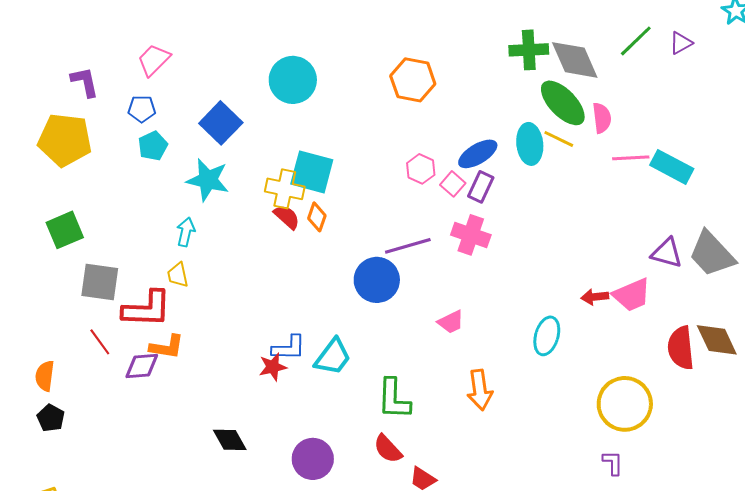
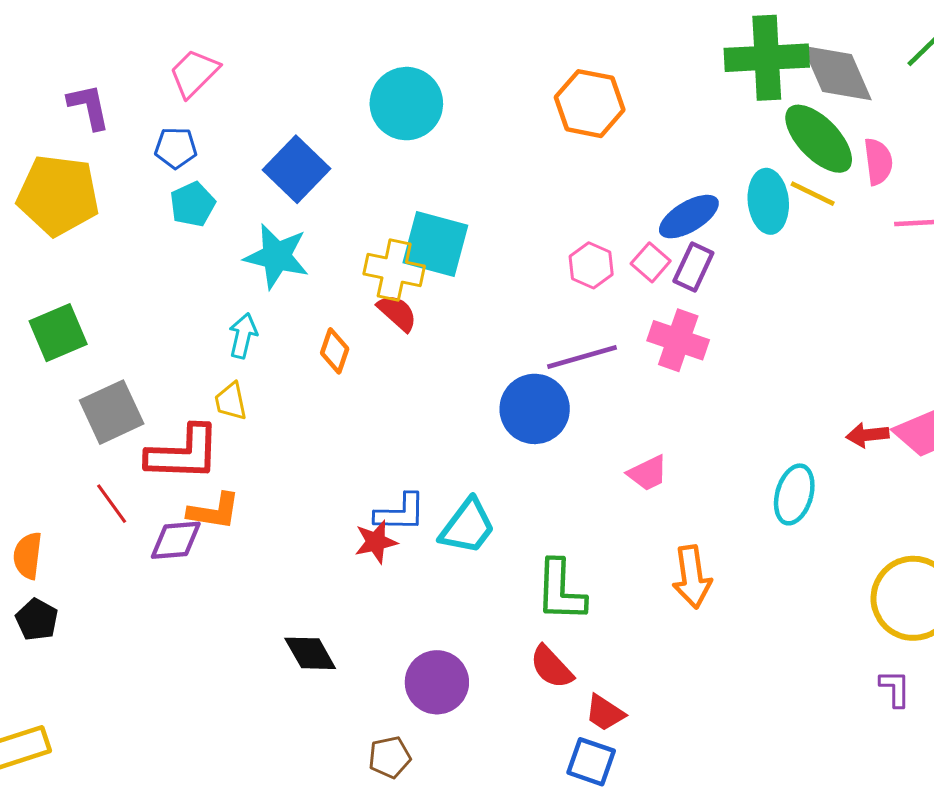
green cross: (529, 50) -> (767, 58), size x1.4
pink hexagon: (421, 169) -> (591, 265), moved
orange diamond: (317, 217) -> (335, 351), moved
gray square: (100, 282) -> (112, 412), turned -33

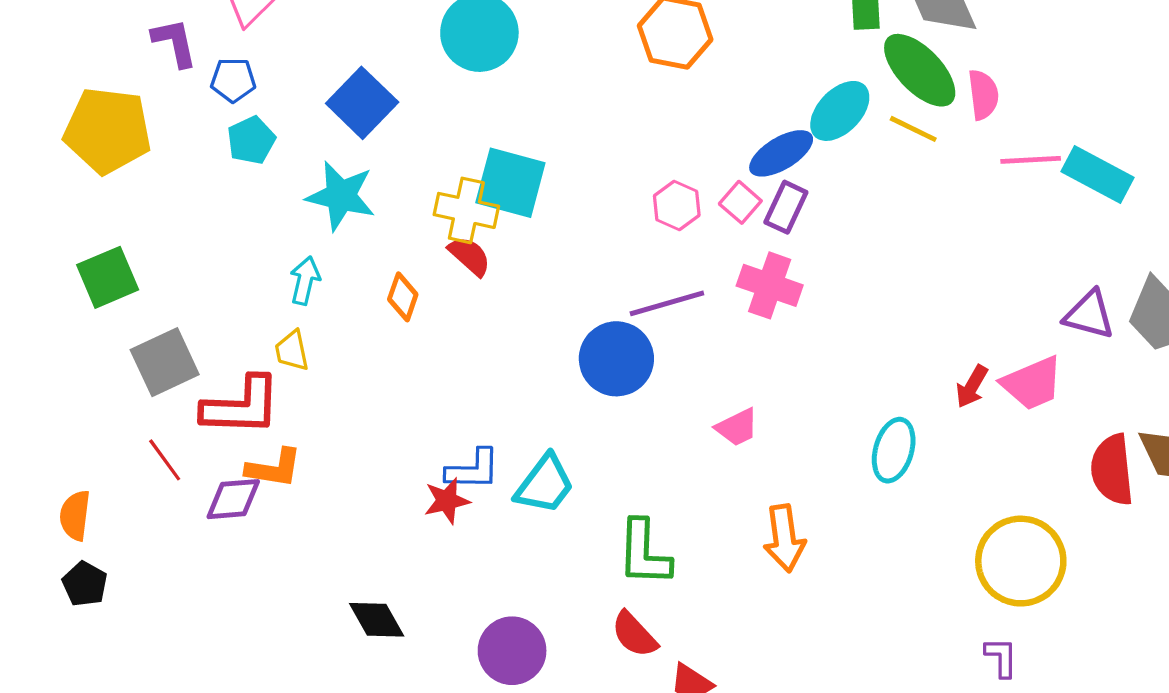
purple L-shape: (89, 107) -> (174, 42), moved
cyan ellipse: (768, 201) -> (840, 111), moved, turned 50
red arrow: (868, 435) -> (972, 387), turned -54

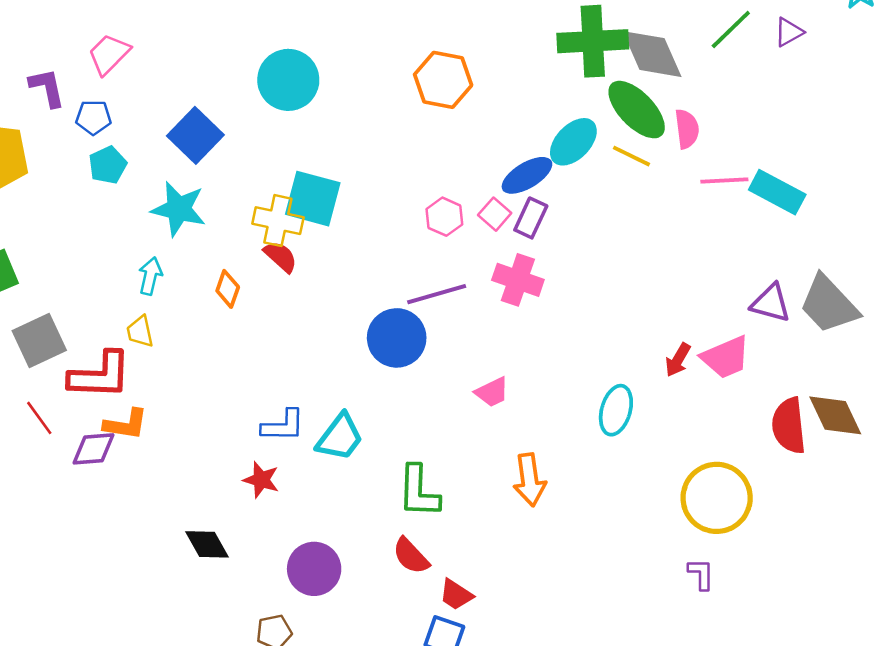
red star: (447, 501) -> (261, 480), moved, turned 30

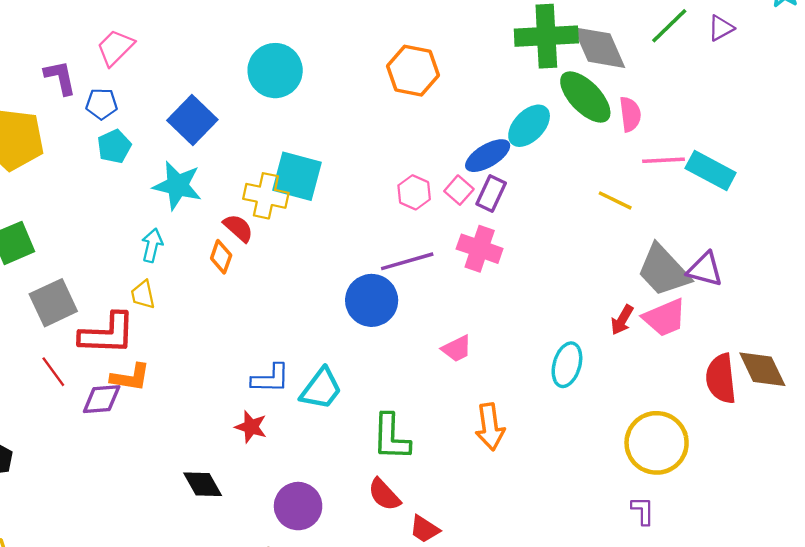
yellow line: (631, 156) -> (615, 200), moved
red semicircle: (281, 257) -> (238, 228), moved
gray trapezoid: (829, 304) -> (663, 271), moved

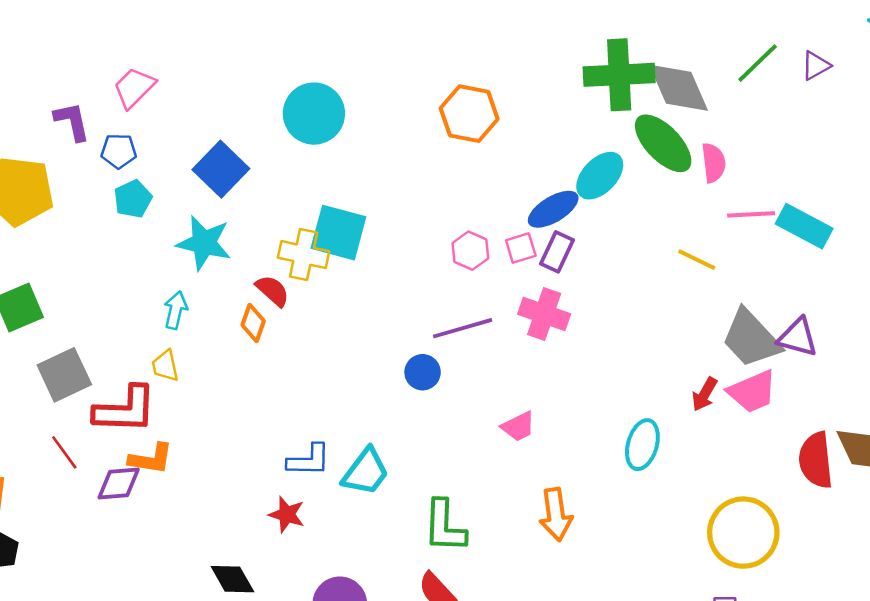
pink square: (459, 190) -> (521, 248), turned 32
blue circle: (372, 300) -> (423, 372), size x0.6

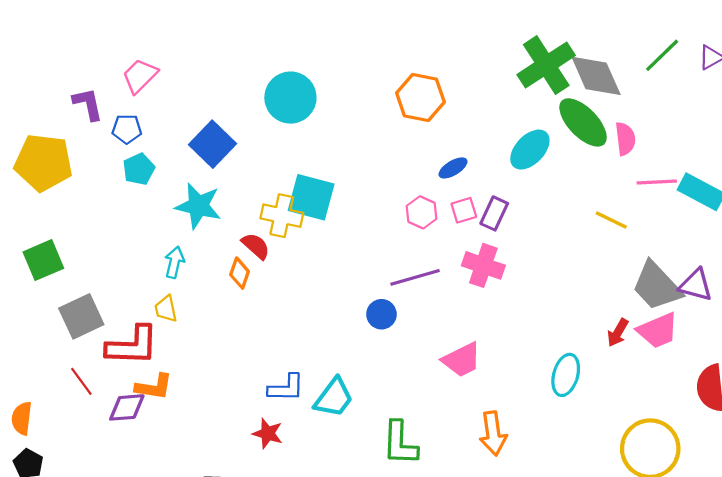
green cross: (619, 75) -> (546, 65), turned -30
blue ellipse: (553, 209) -> (453, 168), moved, size x0.7
pink trapezoid: (518, 427) -> (462, 360), size x1.4

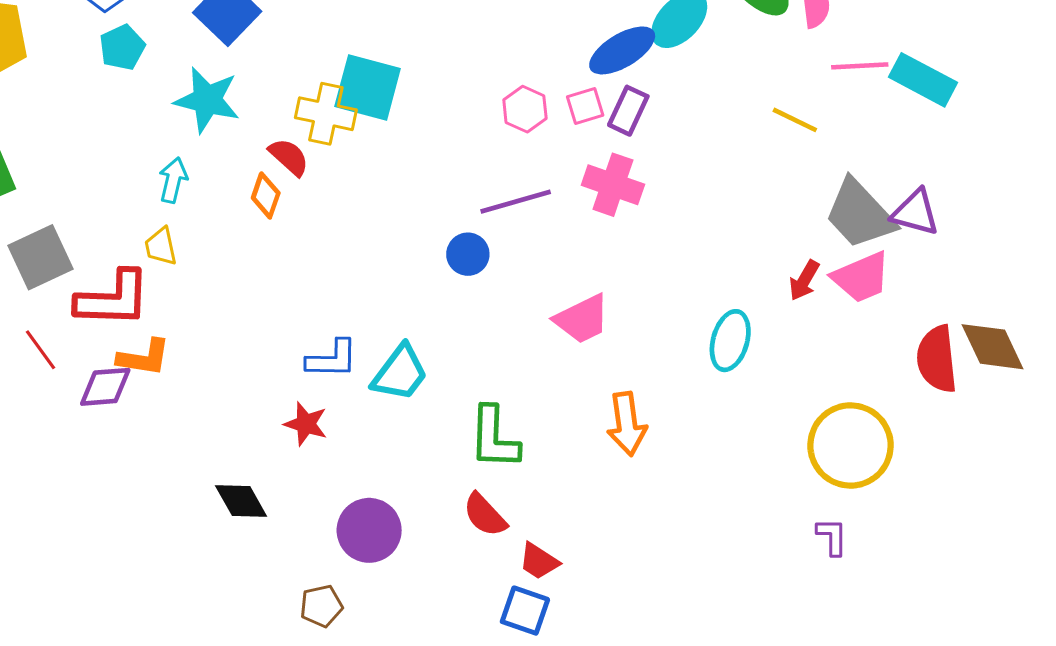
blue ellipse: (453, 168) -> (622, 50), moved, size x1.6

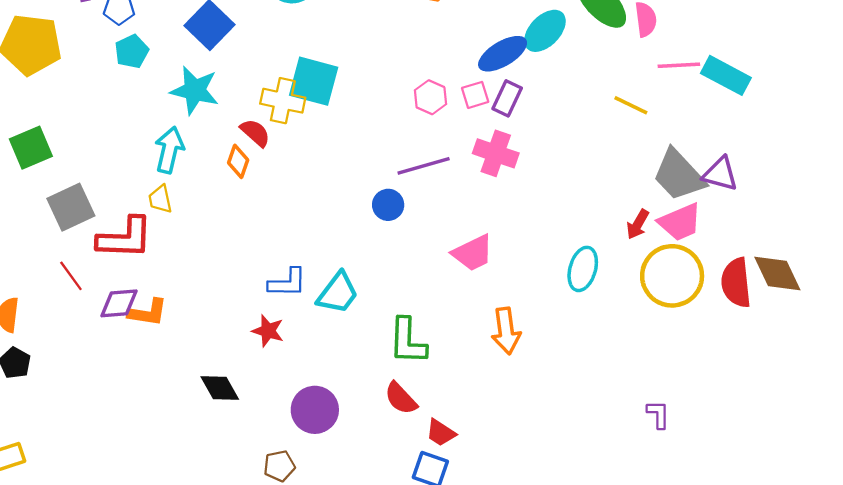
cyan arrow: (173, 180) -> (169, 150), size x1.4
orange L-shape: (144, 358) -> (148, 312), moved
yellow circle: (851, 445) -> (672, 276), moved

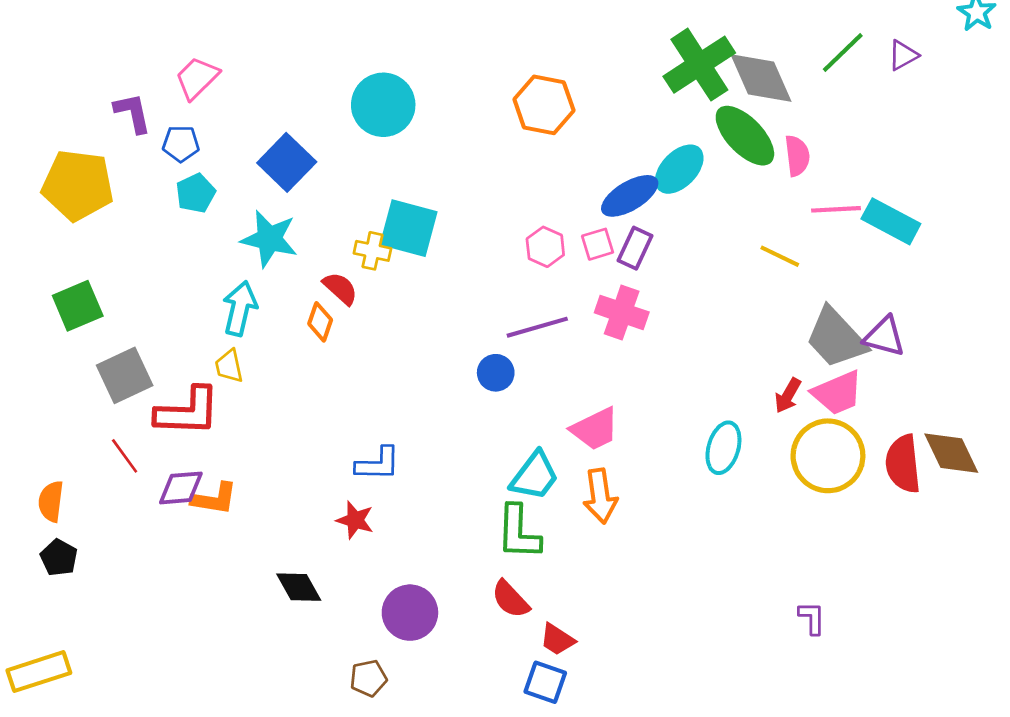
yellow cross: (283, 101) -> (372, 251), size x0.7
cyan trapezoid: (338, 293) -> (535, 476), moved
orange arrow: (506, 331) -> (600, 496), moved

